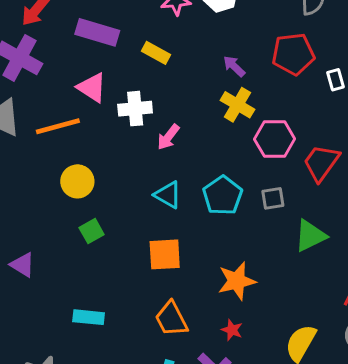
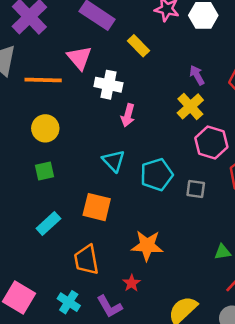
pink arrow: (168, 137) -> (128, 115), turned -40
green triangle: (310, 236) -> (222, 252), moved, size x0.6
cyan rectangle: (89, 317) -> (48, 224), moved, turned -65

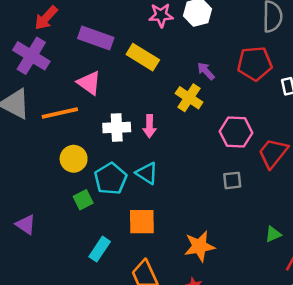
yellow rectangle: (138, 46) -> (143, 57), size x1.4
white cross: (108, 85) -> (117, 128), moved
yellow cross: (190, 106) -> (189, 98), moved
cyan pentagon: (157, 175) -> (111, 179), moved

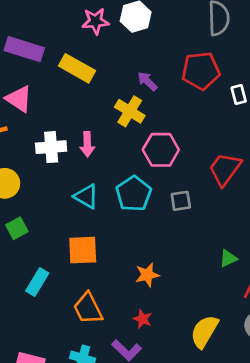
pink hexagon: (236, 132) -> (161, 150), moved
cyan pentagon: (111, 179) -> (134, 194), moved
orange star: (199, 246) -> (147, 275), size x0.7

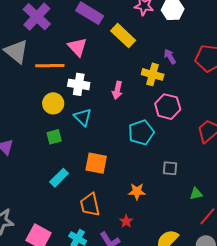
yellow cross: (130, 111) -> (153, 74), turned -30
white cross: (51, 147) -> (79, 84), moved
cyan triangle: (86, 196) -> (83, 117), moved
gray square: (181, 201) -> (170, 168), moved

